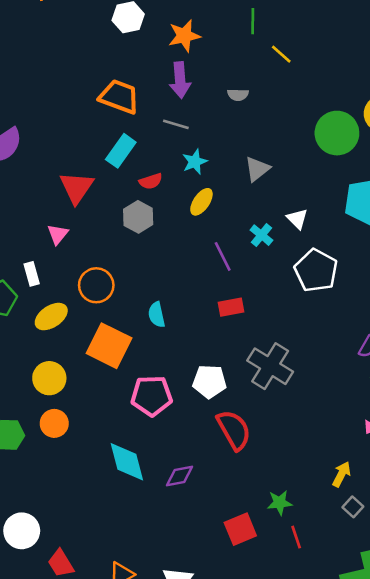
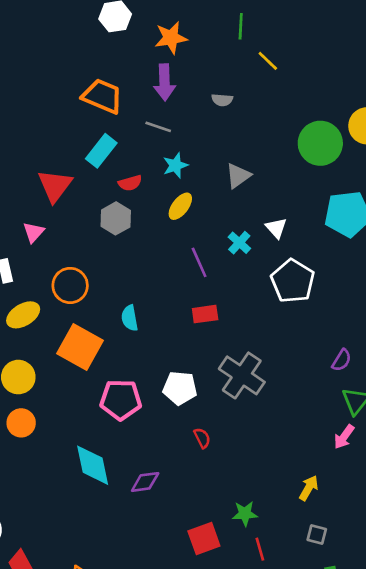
red semicircle: (234, 430) -> (202, 438), size x0.5
gray square: (353, 507) -> (317, 534), moved, turned -30

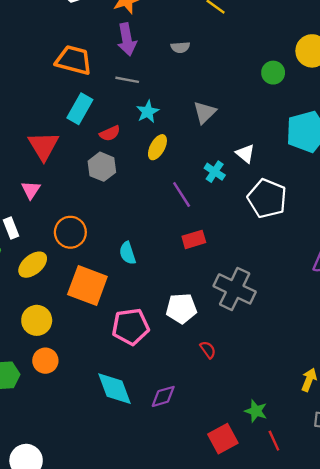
green circle: (320, 143) -> (273, 73), size x0.6
green star: (245, 514) -> (256, 411), turned 30

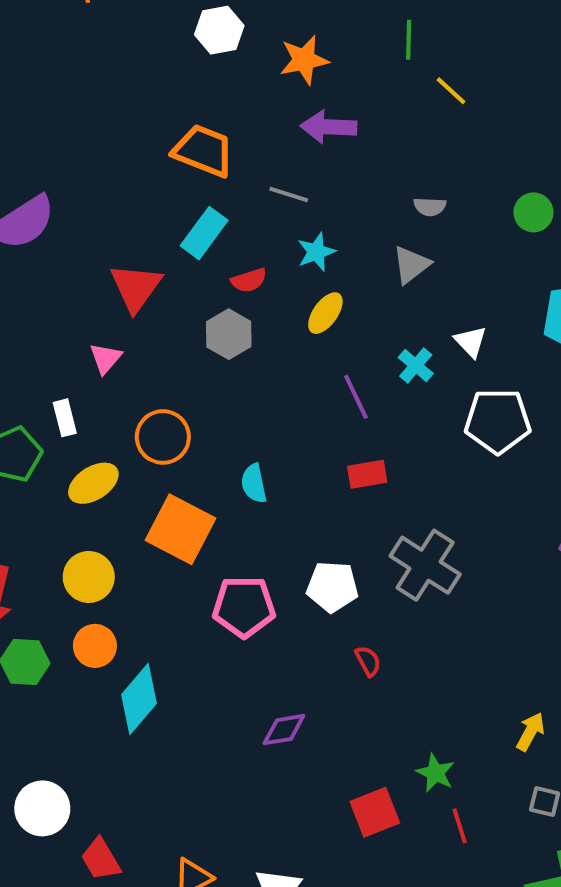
purple arrow: (127, 39) -> (329, 127), moved, turned 96
gray semicircle: (180, 47) -> (430, 207), moved
white pentagon: (267, 198) -> (498, 421), turned -30
cyan diamond: (114, 389) -> (139, 699), moved, turned 54

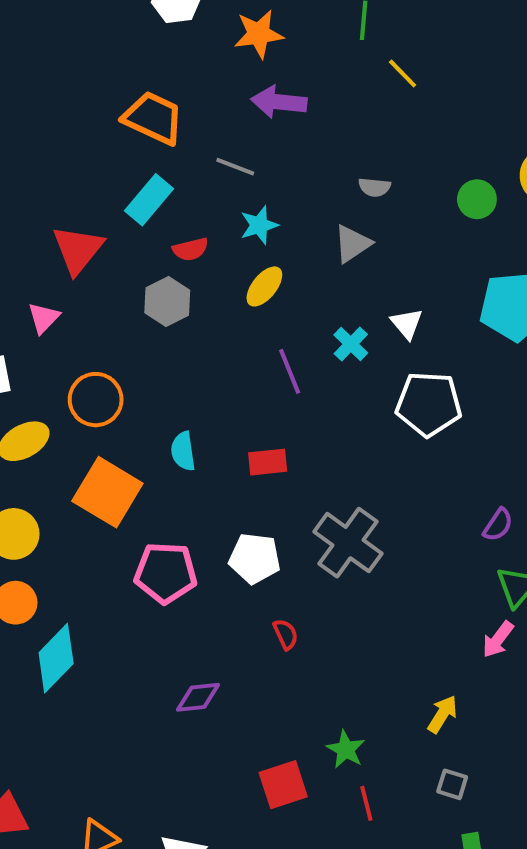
red rectangle: (367, 474) -> (268, 462), moved

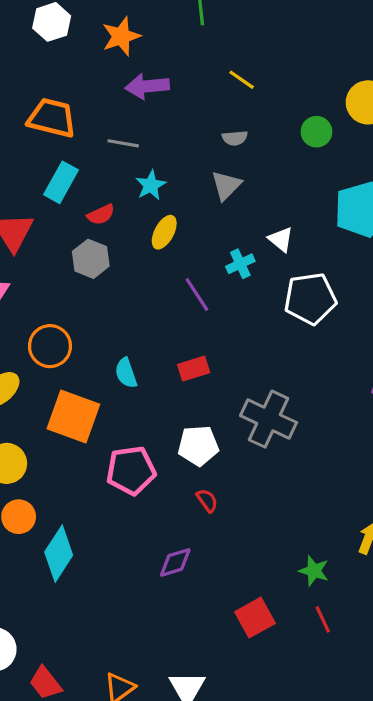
yellow line: (403, 73) -> (242, 80), moved
cyan cross: (351, 344) -> (240, 264), turned 32
red semicircle: (286, 634) -> (207, 500), moved
green star: (346, 749) -> (314, 571), moved

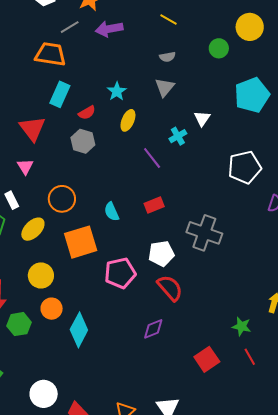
gray line: (123, 143) -> (70, 27), moved, turned -36
white triangle: (281, 239) -> (202, 118), turned 30
white pentagon: (310, 299) -> (245, 167), moved
orange square: (73, 416) -> (81, 242), turned -32
red semicircle: (207, 500) -> (170, 288), size x1.8

